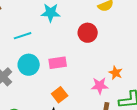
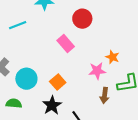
pink rectangle: (58, 63) -> (66, 44), moved, turned 60
cyan circle: (29, 65) -> (26, 79), moved

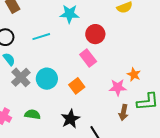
red circle: (82, 19) -> (95, 34), moved
cyan circle: (26, 79) -> (47, 79), moved
orange square: (58, 82) -> (77, 86), moved

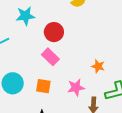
orange square: (77, 86) -> (43, 86), turned -35
pink star: (118, 87) -> (76, 88), moved

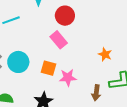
pink star: (76, 88) -> (68, 78), moved

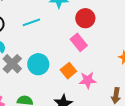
orange square: (48, 68) -> (68, 71), turned 35

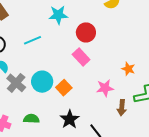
orange square: (68, 71) -> (64, 88), moved
pink star: (88, 80) -> (105, 88), moved

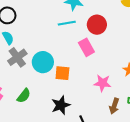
cyan line: (32, 40) -> (67, 23), moved
orange square: (64, 88) -> (62, 73), turned 35
green semicircle: (31, 119) -> (24, 96), turned 112

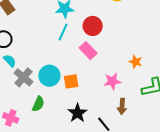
cyan line: (67, 23) -> (63, 32), turned -42
green semicircle: (24, 96) -> (38, 104), moved
brown arrow: (114, 106) -> (122, 106), moved

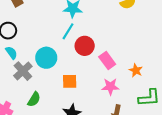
red circle: (93, 26) -> (85, 46), moved
pink rectangle: (88, 51) -> (107, 61), moved
cyan circle: (49, 76) -> (46, 58), moved

